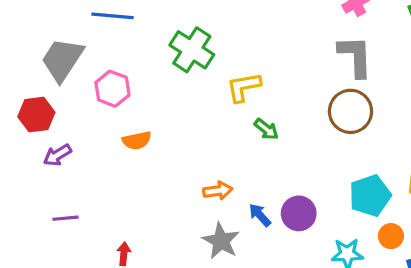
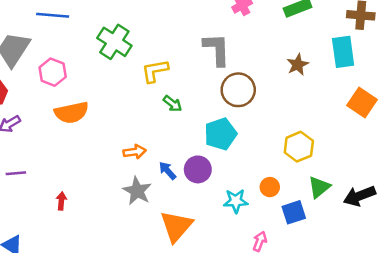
gray L-shape: (355, 56) -> (217, 49), moved
orange semicircle: (137, 141) -> (71, 113), size x1.5
cyan pentagon: (370, 196) -> (221, 134), moved

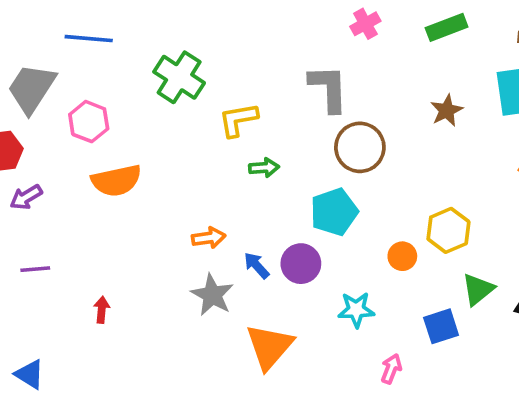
green arrow: (173, 104) -> (264, 168), turned -42
orange circle: (270, 187) -> (402, 256), moved

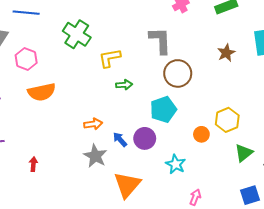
cyan star: (356, 310) -> (176, 164), turned 30
blue square: (441, 326) -> (250, 195), moved

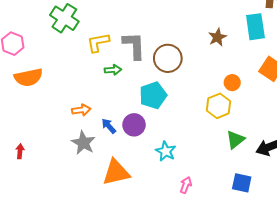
gray L-shape: (160, 40) -> (134, 46), moved
orange circle: (201, 134) -> (232, 83), moved
orange triangle: (127, 185) -> (116, 172), turned 36
blue square: (250, 195) -> (242, 183), turned 30

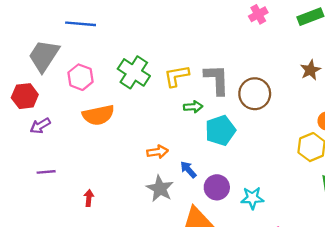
green cross: (64, 18) -> (134, 72), moved
cyan pentagon: (153, 95) -> (220, 130), moved
purple circle: (134, 125) -> (217, 187), moved
cyan star: (166, 151) -> (252, 198), turned -30

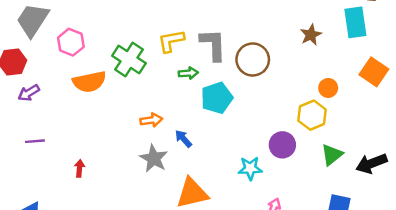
green cross: (134, 72) -> (129, 60), moved
purple circle: (217, 187) -> (282, 145), moved

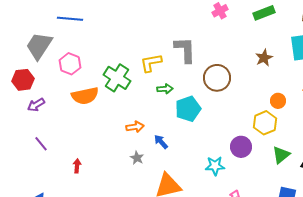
gray L-shape: (213, 45) -> (185, 50), moved
purple line: (35, 141) -> (41, 144), turned 56
gray star: (154, 158) -> (137, 158), size x0.6

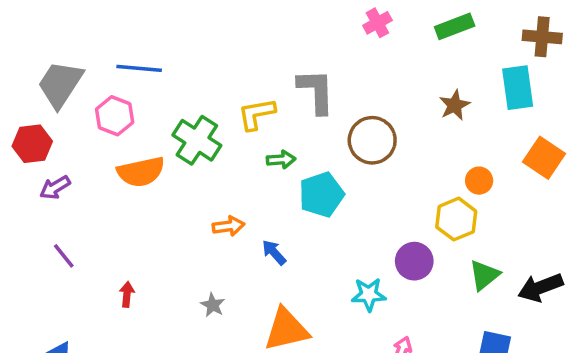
blue line: (70, 19) -> (139, 68), moved
gray star: (137, 158) -> (213, 305), moved

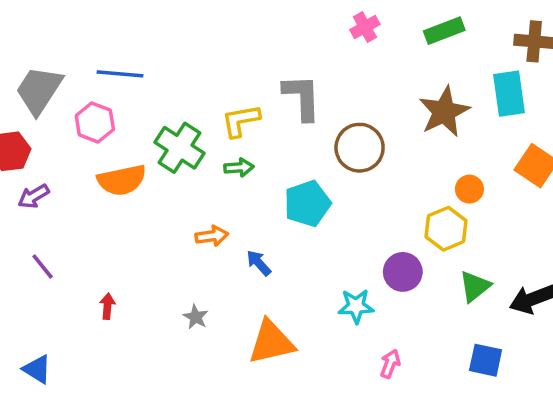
brown star: (455, 105) -> (444, 112), size x1.6
green arrow: (281, 160) -> (239, 167), moved

